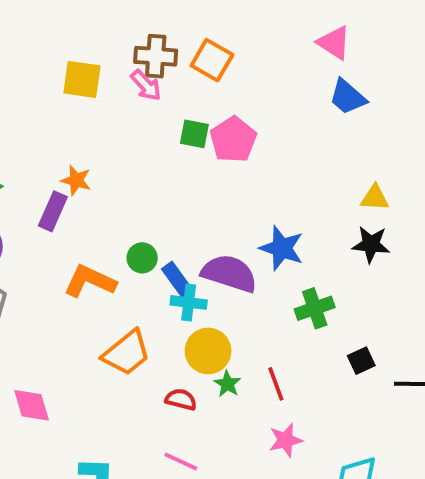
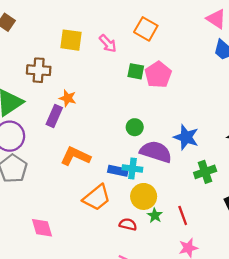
brown cross: (156, 56) -> (39, 70), moved
green circle: (142, 258) -> (135, 127), moved
blue rectangle: (177, 279) -> (118, 171), moved, turned -42

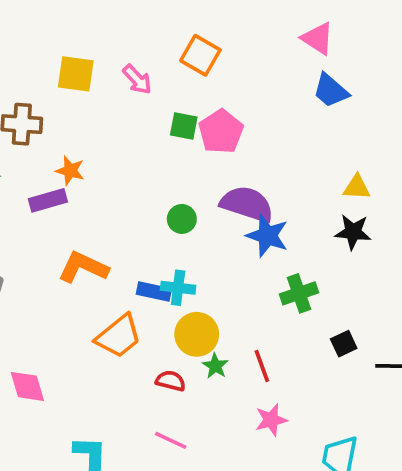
purple rectangle: (54, 116) -> (48, 200), turned 50
purple semicircle: (156, 152) -> (247, 204), moved

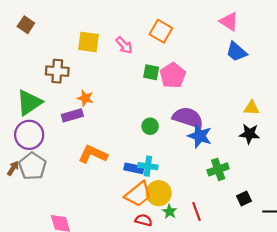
orange trapezoid: (119, 336) -> (138, 194), moved

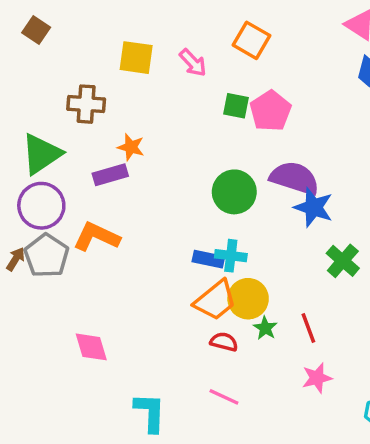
green circle: (150, 126) -> (234, 192), size x1.6
orange L-shape: (93, 154) -> (96, 237), moved
green cross: (218, 169) -> (343, 261), turned -30

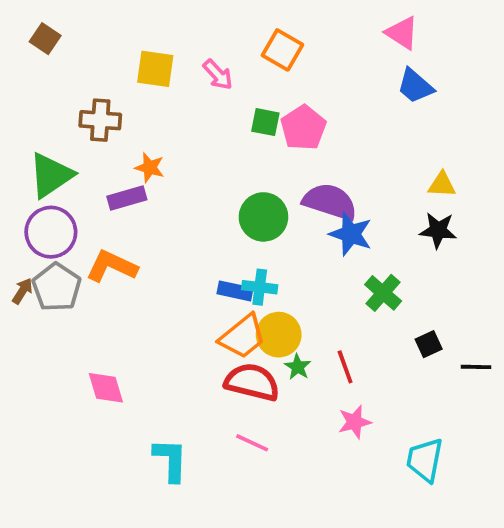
red semicircle: (224, 342) -> (252, 382), size x1.8

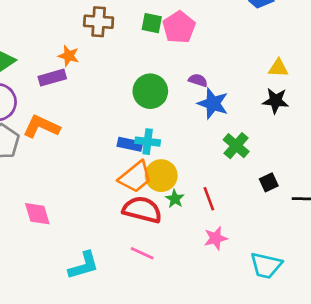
brown cross: (100, 120) -> (99, 22), moved
purple semicircle: (330, 202) -> (198, 80), size x0.5
cyan L-shape: (170, 460) -> (84, 265), turned 72
cyan trapezoid: (425, 460) -> (266, 265), turned -88

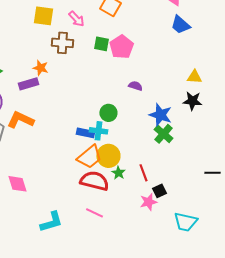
green circle: (150, 91) -> (108, 113), moved, size x0.7
blue star: (213, 103) -> (160, 115), moved
black square: (269, 182) -> (159, 191), moved

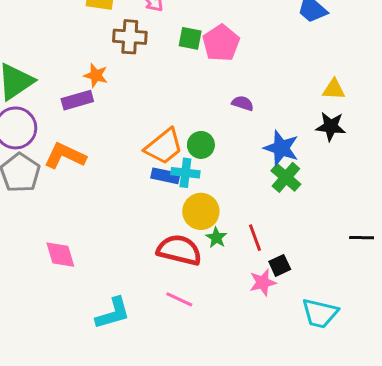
orange trapezoid: (89, 157) -> (164, 146), moved

